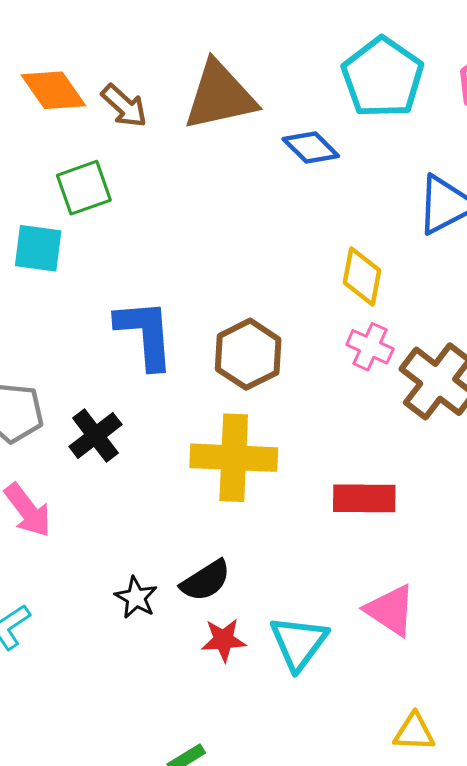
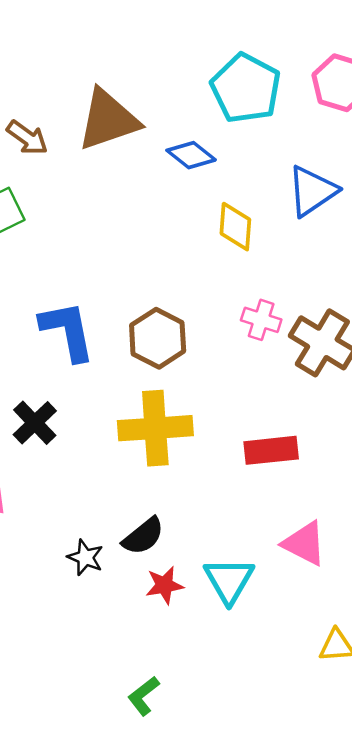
yellow diamond: (362, 277) -> (235, 227), moved

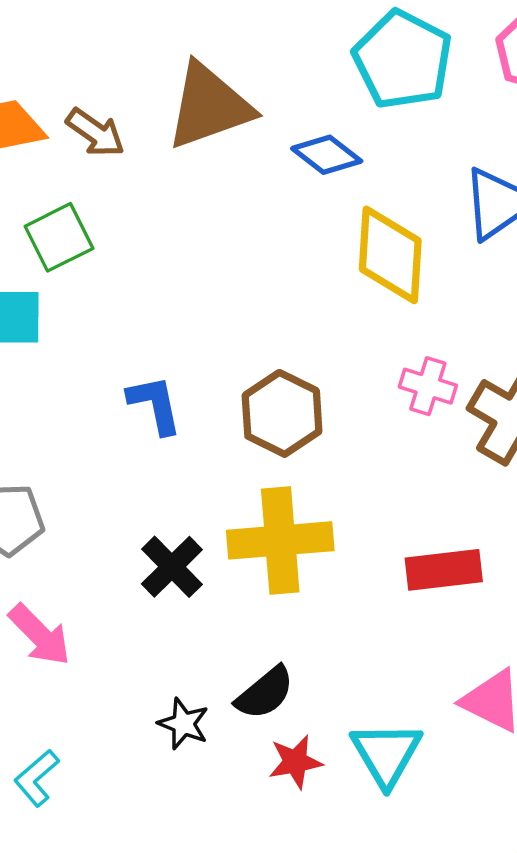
yellow diamond: (235, 227) -> (390, 255), size x1.4
blue L-shape: (67, 331) -> (155, 405), size x0.7
black cross: (35, 423) -> (172, 567), moved

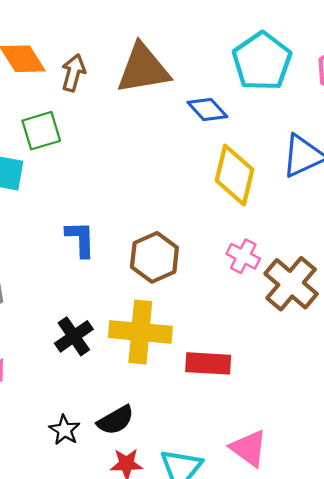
brown arrow: (95, 133) -> (73, 73), turned -120
red rectangle: (444, 570) -> (208, 363), moved

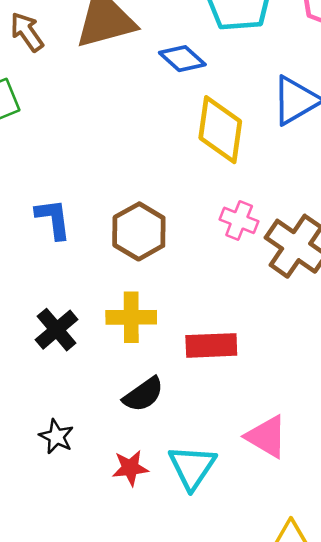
brown arrow: (73, 73) -> (27, 32), turned -45
yellow cross: (140, 332) -> (131, 317), size x0.7
black semicircle: (116, 420) -> (143, 394), moved

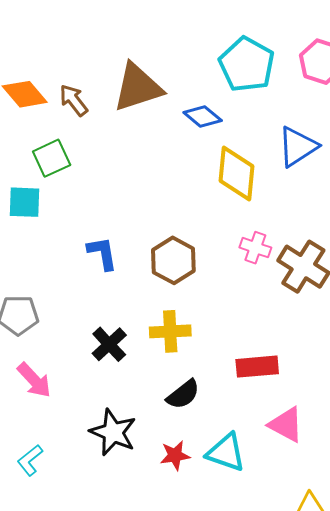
red rectangle: (211, 345) -> (257, 367), moved
black star: (56, 436) -> (113, 432), size x1.6
cyan triangle: (192, 467) -> (226, 452), turned -42

